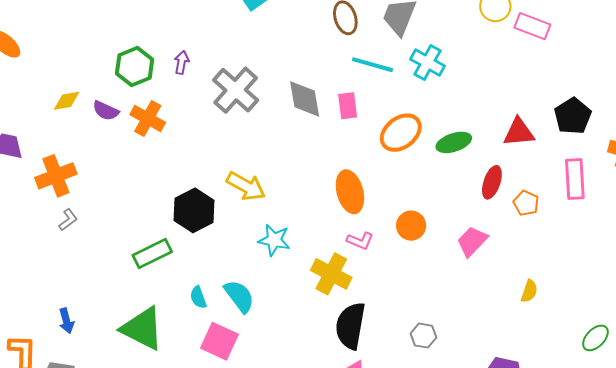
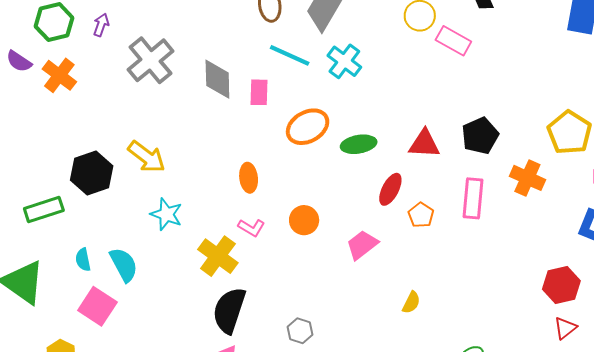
orange ellipse: (350, 192) -> (249, 178), size x0.7

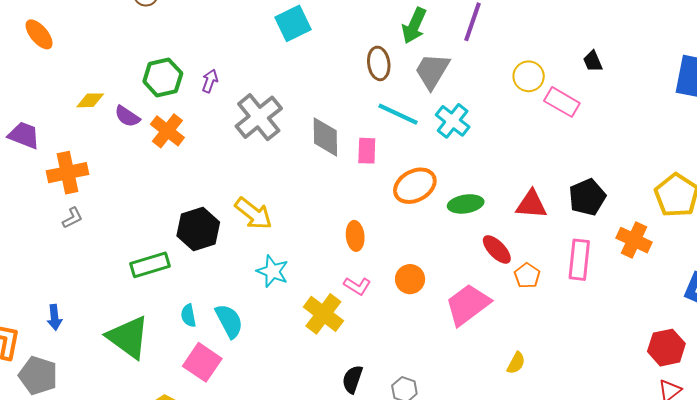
red ellipse: (390, 189) -> (497, 249), turned -72
pink trapezoid: (362, 245) -> (468, 305), size x1.4
black semicircle: (229, 310) -> (352, 379), moved, size x0.6

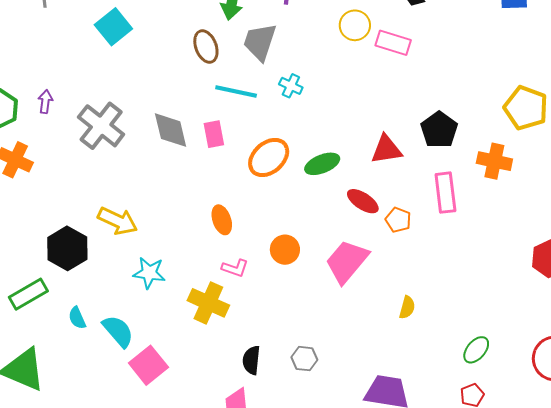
cyan cross: (453, 121) -> (291, 86), size x0.7
cyan semicircle: (188, 316) -> (77, 318), moved
pink square: (202, 362) -> (148, 365), moved, turned 30

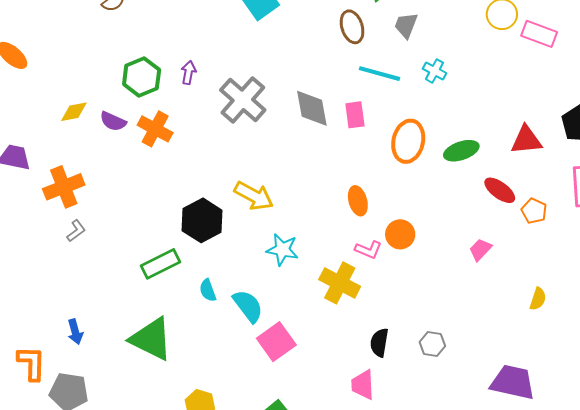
gray trapezoid: (260, 42) -> (406, 25), size x0.7
orange ellipse: (269, 157) -> (408, 141), turned -39
orange circle: (285, 250) -> (400, 234), moved
pink trapezoid: (347, 261) -> (480, 249), size x0.5

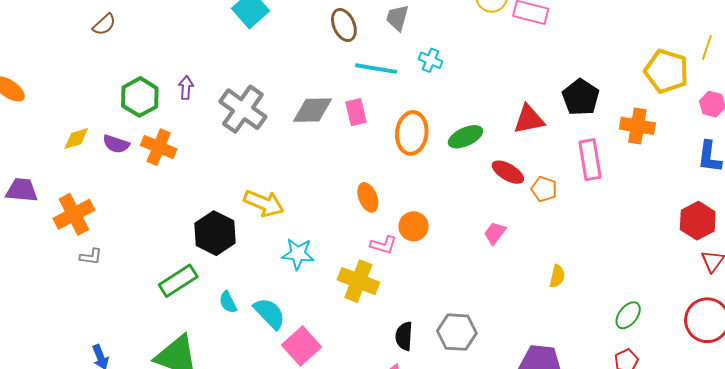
gray diamond: (312, 108) -> (312, 110), turned -75
gray L-shape: (76, 231) -> (91, 257), turned 50
gray hexagon: (432, 344) -> (457, 332), size x1.5

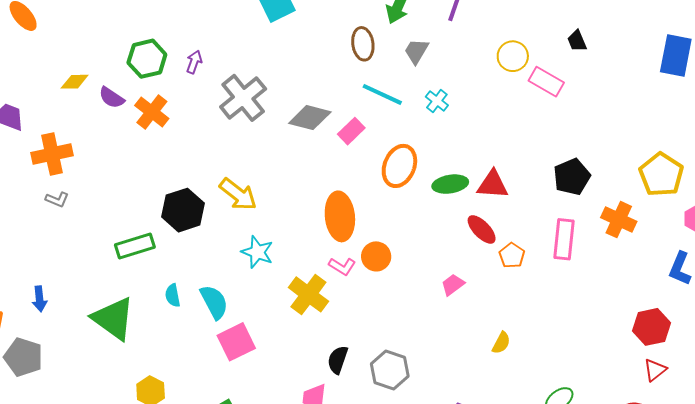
pink rectangle: (356, 112) -> (351, 131), turned 44
red triangle: (529, 119) -> (493, 185), moved
orange ellipse: (368, 197) -> (340, 216), size x1.6
cyan semicircle: (228, 302) -> (173, 295), moved

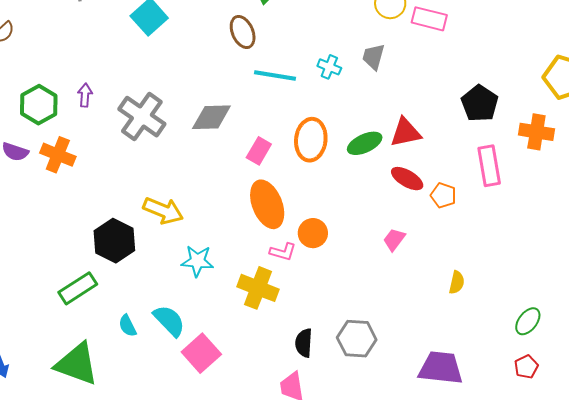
gray trapezoid: (416, 51) -> (373, 57), moved
pink rectangle: (351, 131) -> (259, 151), moved

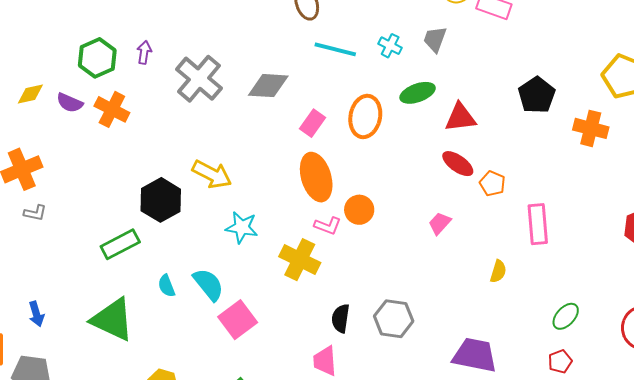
green ellipse: (365, 143) -> (418, 93), moved
pink rectangle: (489, 166) -> (538, 224), moved

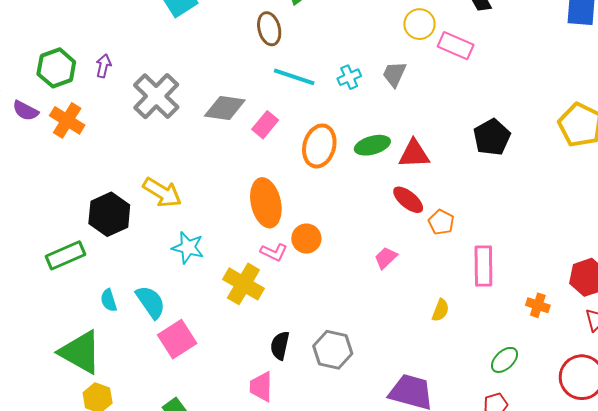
cyan cross: (390, 46) -> (349, 77), turned 35
green ellipse: (418, 93) -> (372, 145), moved
pink rectangle: (312, 123) -> (265, 125), moved
orange cross: (591, 128) -> (538, 305), moved, size x0.7
green triangle: (113, 320) -> (80, 352), moved

